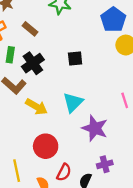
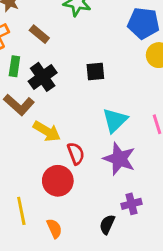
blue pentagon: (113, 20) -> (143, 23), turned -30
cyan triangle: (73, 102) -> (115, 120), moved
red semicircle: (64, 172) -> (76, 153), moved, turned -48

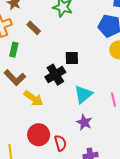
black cross: (43, 77) -> (55, 75), moved
red semicircle: (76, 153) -> (60, 143), moved
purple star: (119, 159) -> (84, 122), size x0.7

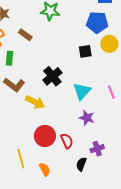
black square: (72, 58) -> (85, 51), moved

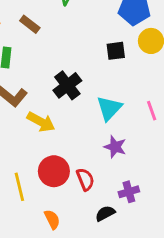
yellow line: (21, 159) -> (19, 187), moved
black semicircle: (81, 164) -> (105, 213), turned 40

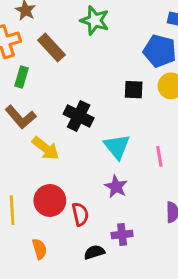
brown rectangle: (30, 24) -> (51, 48), size x1.4
black cross: (67, 85) -> (79, 116), turned -36
cyan triangle: (109, 108) -> (117, 147), turned -32

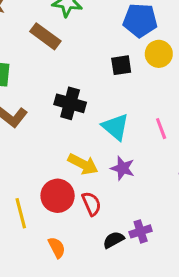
brown rectangle: (51, 48) -> (45, 36), moved
yellow arrow: (45, 148) -> (83, 164), moved
purple cross: (122, 234) -> (141, 231), moved

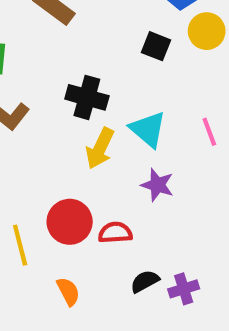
black square: (121, 65) -> (156, 46), turned 30
yellow arrow: (83, 164) -> (100, 148), moved, turned 88
red semicircle: (91, 204) -> (115, 233), turned -70
purple cross: (141, 231) -> (184, 289), moved

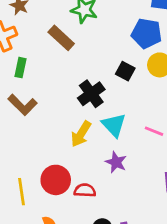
black cross: (87, 97) -> (91, 94), moved, turned 32
pink line: (209, 132) -> (154, 131), turned -54

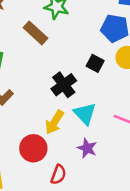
red circle: (56, 180) -> (33, 148), moved
red semicircle: (85, 190) -> (58, 175), turned 108

